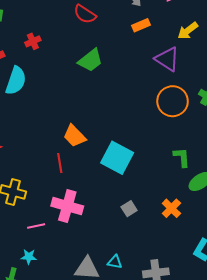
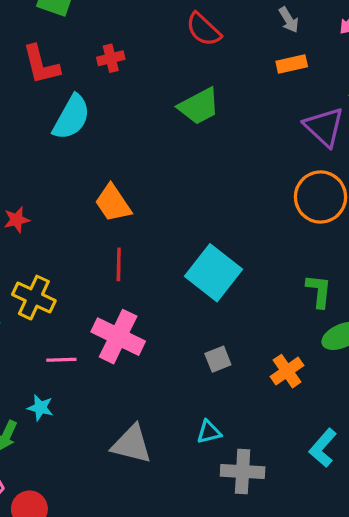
orange trapezoid: (74, 136) -> (113, 203), moved
cyan triangle: (115, 262) -> (209, 432), moved, turned -35

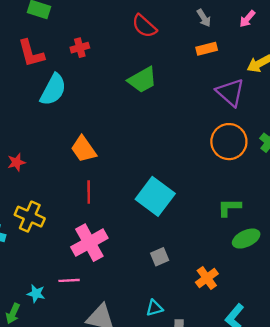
green L-shape: (319, 291) -> (229, 207), turned -95
pink cross: (118, 337) -> (89, 243), turned 36
pink line: (61, 360) -> (69, 280), moved
orange cross: (287, 371) -> (207, 278), moved

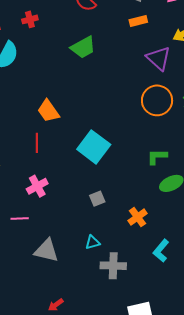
orange trapezoid: (84, 149) -> (48, 111), moved
pink cross: (89, 243) -> (37, 186), size x0.7

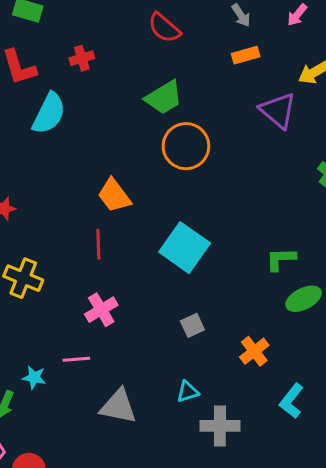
orange circle: (157, 100) -> (186, 146), moved

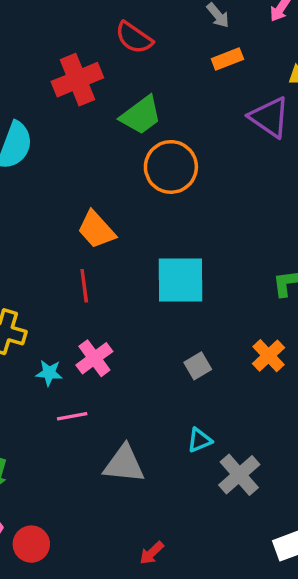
red cross: (82, 58) -> (77, 80), moved, size x1.8
cyan square: (185, 248) -> (180, 280), turned -30
orange cross: (254, 351) -> (269, 356), moved
cyan star: (34, 377) -> (49, 373), moved
gray cross: (220, 426) -> (239, 475), turned -36

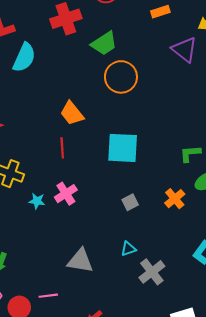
pink line: (72, 416) -> (48, 296), moved

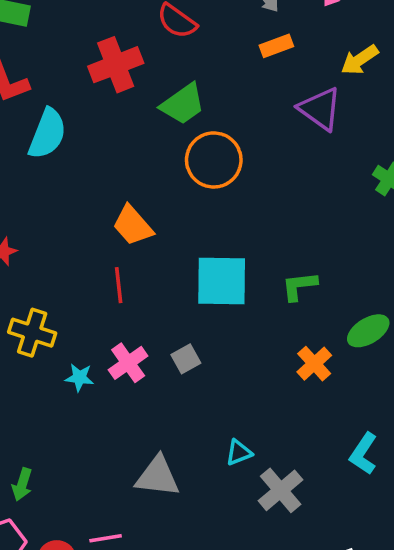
green L-shape: (190, 154) -> (299, 286), moved
gray square: (130, 202) -> (186, 359), moved

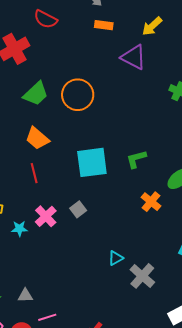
orange rectangle: (276, 46) -> (104, 25), turned 36
green trapezoid: (183, 104) -> (36, 94), moved
gray triangle: (158, 476) -> (25, 296), moved, size x0.6

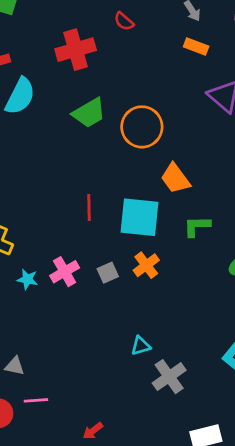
red semicircle: (46, 19) -> (124, 21), size x0.7
orange trapezoid: (37, 138) -> (175, 178), moved
red line: (34, 173) -> (89, 208), moved
orange cross: (151, 202) -> (146, 265), moved

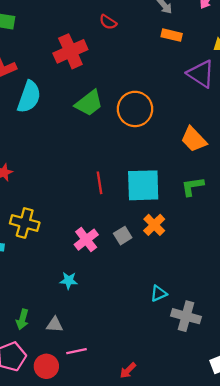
orange trapezoid: (175, 178) -> (194, 139), moved
cyan star: (27, 279) -> (69, 280), moved
gray cross: (169, 377) -> (186, 316), turned -32

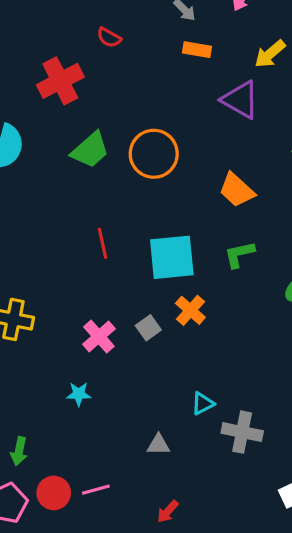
red line: (100, 183) -> (102, 243), moved
gray triangle: (55, 325) -> (159, 445), moved
red circle: (46, 366) -> (54, 493), moved

